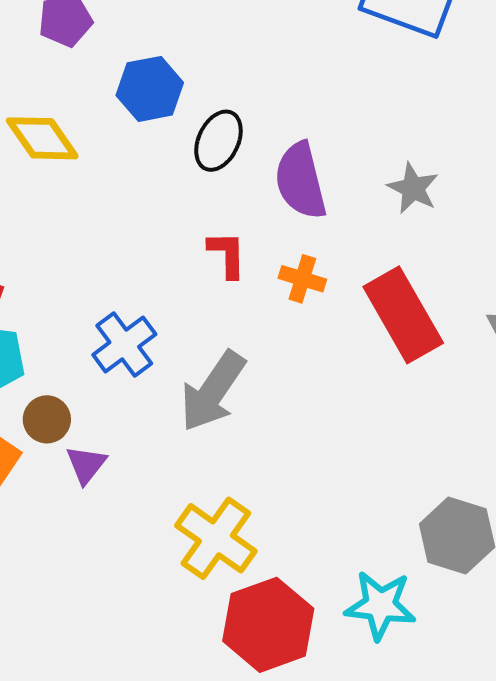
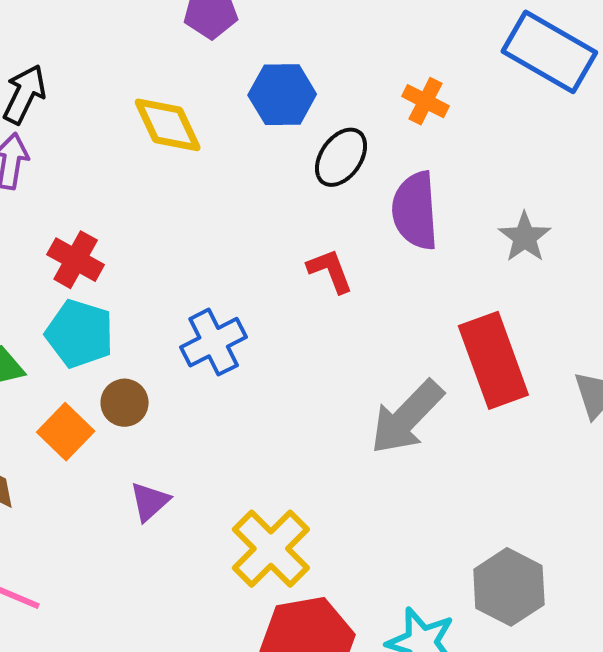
red L-shape: (227, 254) -> (330, 271), turned -30
orange cross: (302, 279) -> (425, 101), moved
gray arrow: (213, 391) -> (407, 417), moved
purple triangle: (86, 465) -> (150, 501), moved

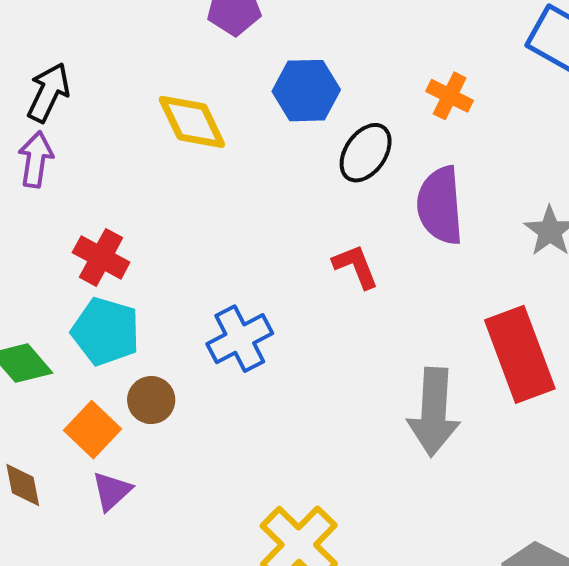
gray arrow: (407, 417) -> (434, 412), turned -40
purple triangle: (150, 501) -> (112, 491), moved

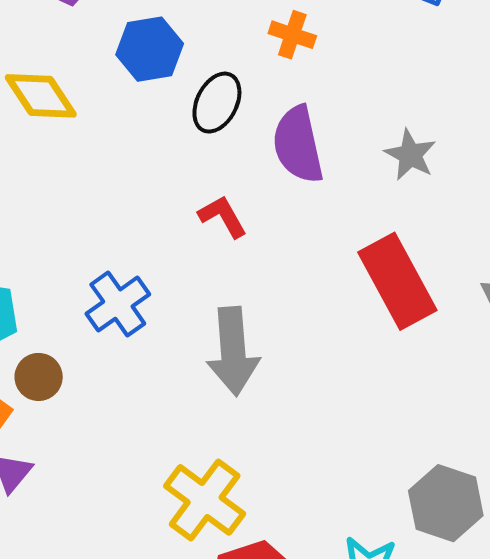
gray arrow: (434, 412) -> (233, 351), moved

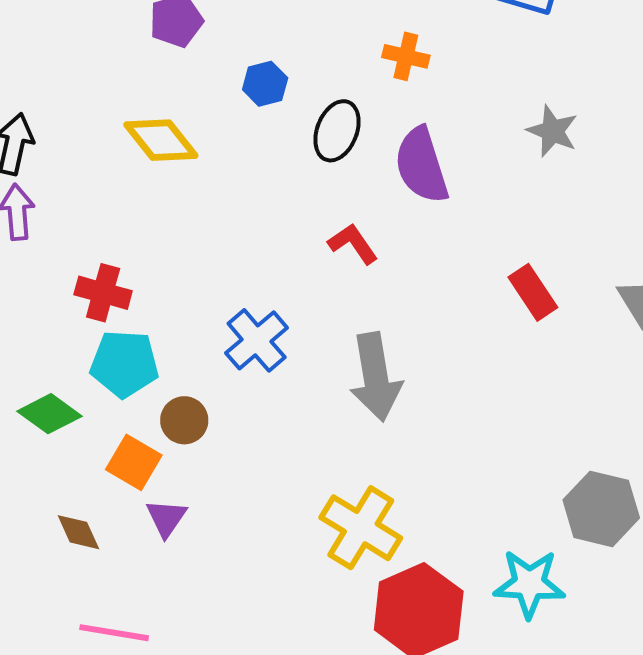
blue hexagon: (150, 49) -> (265, 84), size x0.7
gray star: (410, 155) -> (552, 131), moved
red rectangle: (397, 281) -> (533, 292), size x0.6

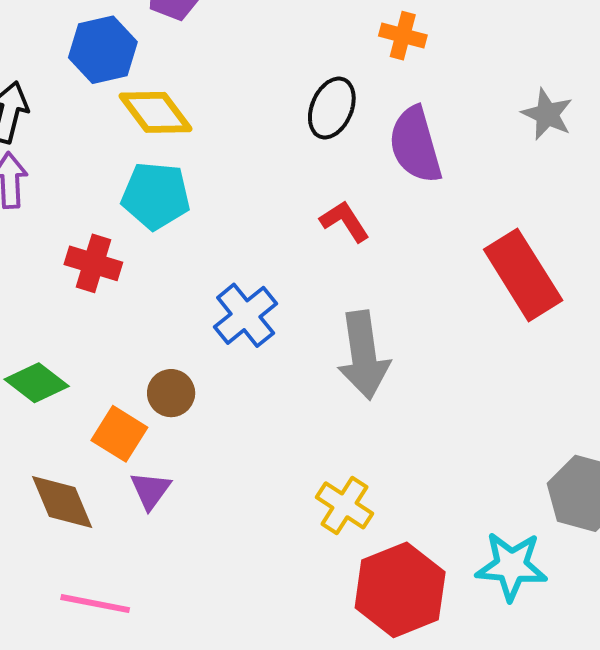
blue hexagon: (265, 84) -> (103, 50), moved, size x1.5
red rectangle: (533, 292) -> (523, 275), size x1.6
cyan pentagon: (124, 364) -> (156, 196), moved
yellow cross: (361, 528) -> (345, 505), size x0.7
brown diamond: (78, 532) -> (62, 502), size x1.5

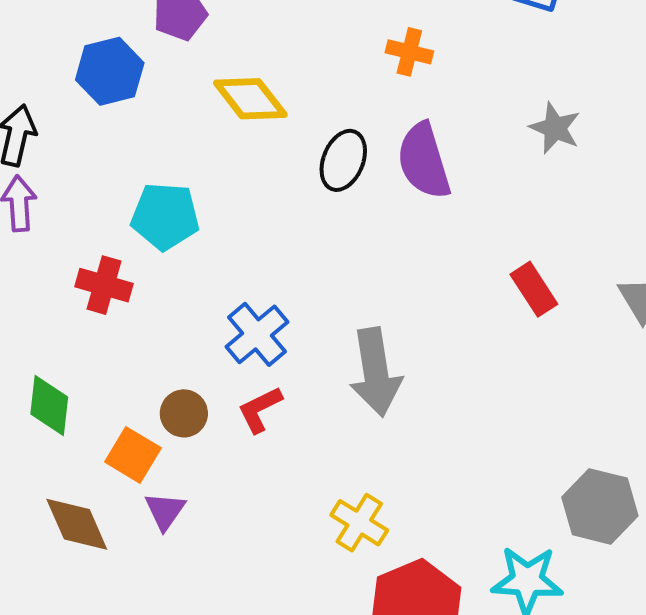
black ellipse: (332, 108) -> (343, 160), moved
yellow diamond: (156, 112) -> (250, 99), moved
red L-shape: (345, 221) -> (260, 409), moved, turned -82
red rectangle: (523, 275) -> (534, 289), size x0.6
green diamond: (37, 383) -> (49, 405), turned 60

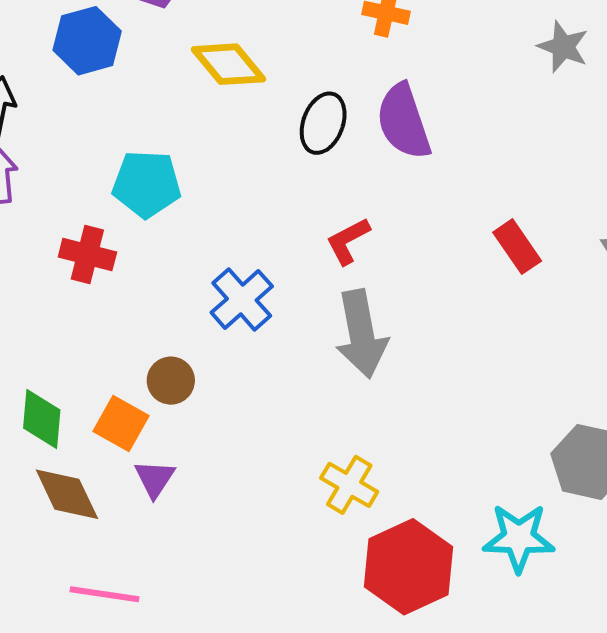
gray star: (555, 128) -> (563, 47), moved
green diamond: (49, 405) -> (42, 419), moved
red L-shape: (260, 409) -> (348, 241), moved

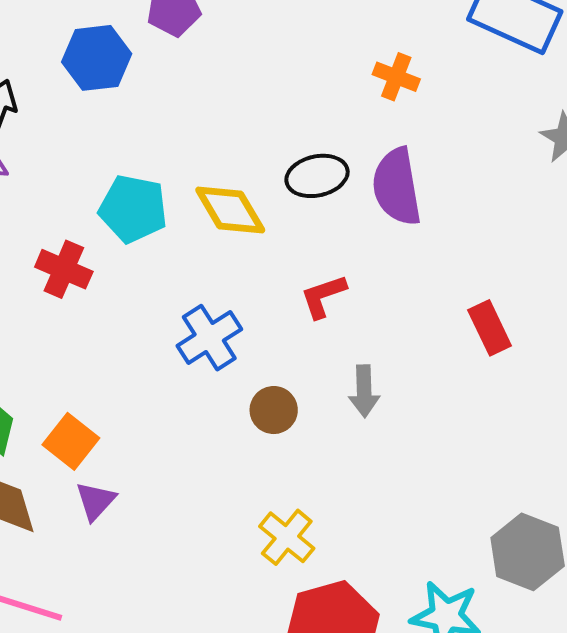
yellow diamond: (228, 64) -> (230, 210), moved
black ellipse: (323, 123) -> (317, 176), turned 48
gray arrow: (361, 334) -> (364, 391), moved, size x0.6
brown circle: (171, 381) -> (274, 410), moved

